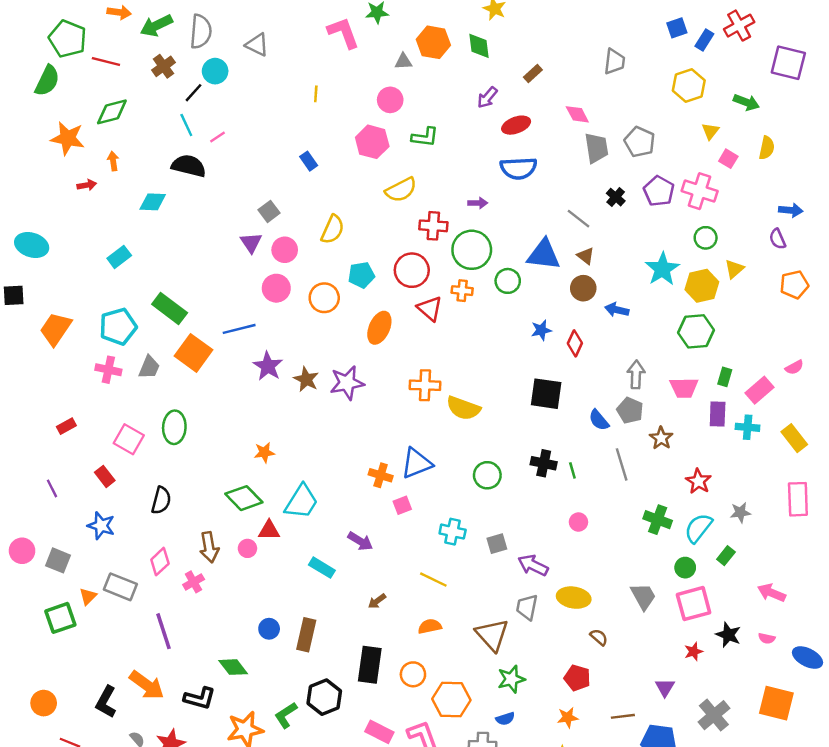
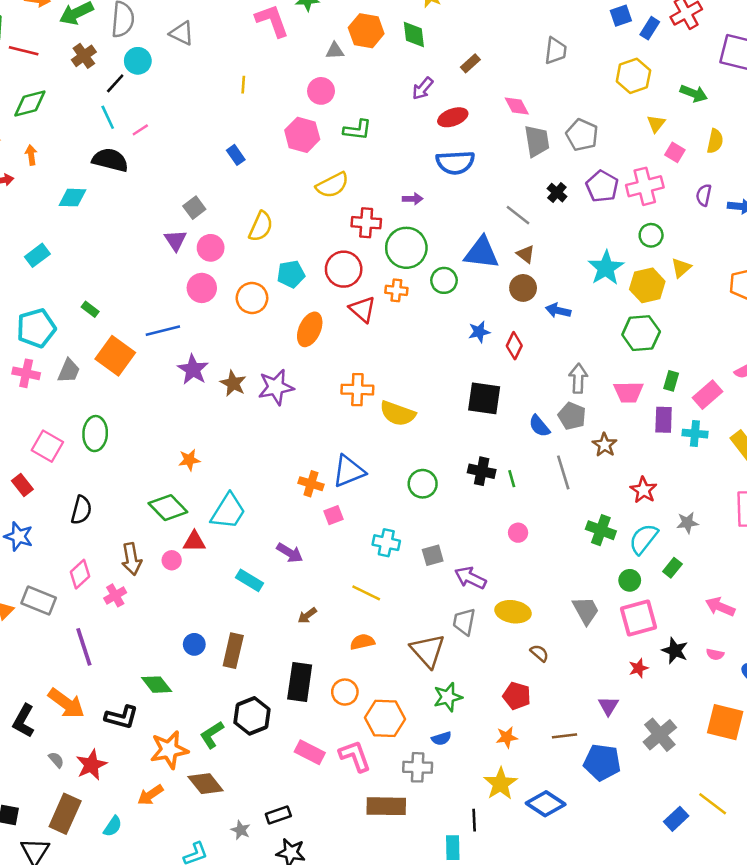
pink cross: (700, 191) -> (645, 186), turned -32
purple semicircle: (778, 239) -> (704, 195), moved, turned 36
green rectangle: (170, 309) -> (90, 309), size x0.5

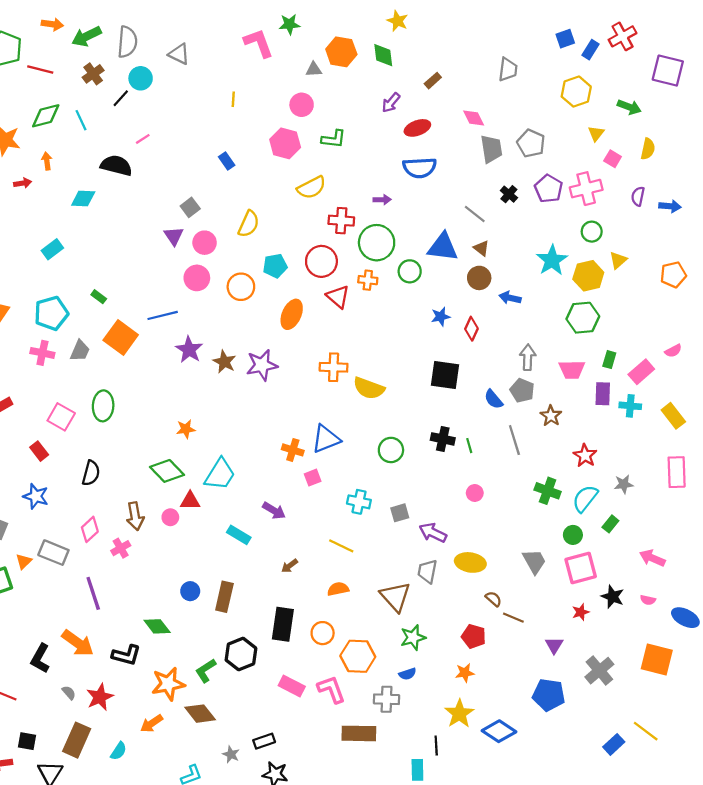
cyan line: (108, 117) -> (81, 120), moved
brown line: (564, 736) -> (513, 618), moved, turned 30

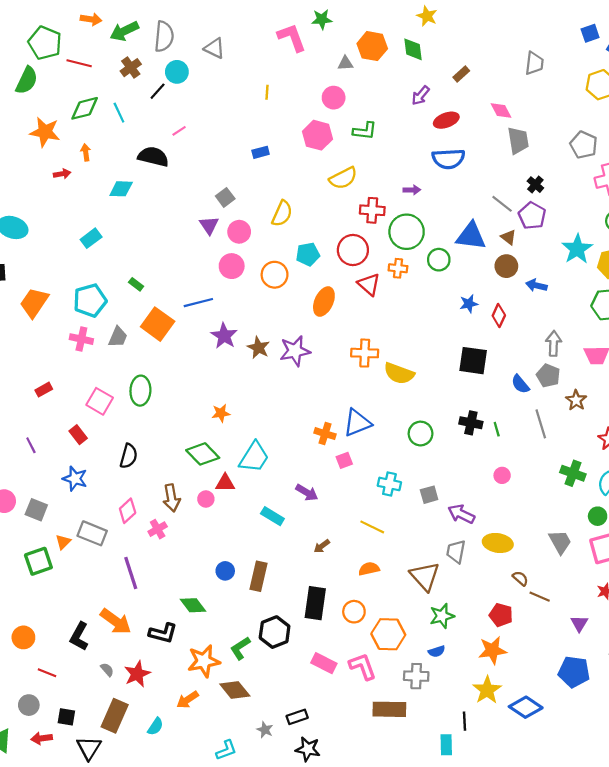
gray pentagon: (531, 143) -> (584, 145), moved
blue rectangle: (227, 161) -> (261, 152), turned -70
purple pentagon: (549, 189) -> (532, 216), moved
orange star: (465, 673) -> (492, 650), size x1.5

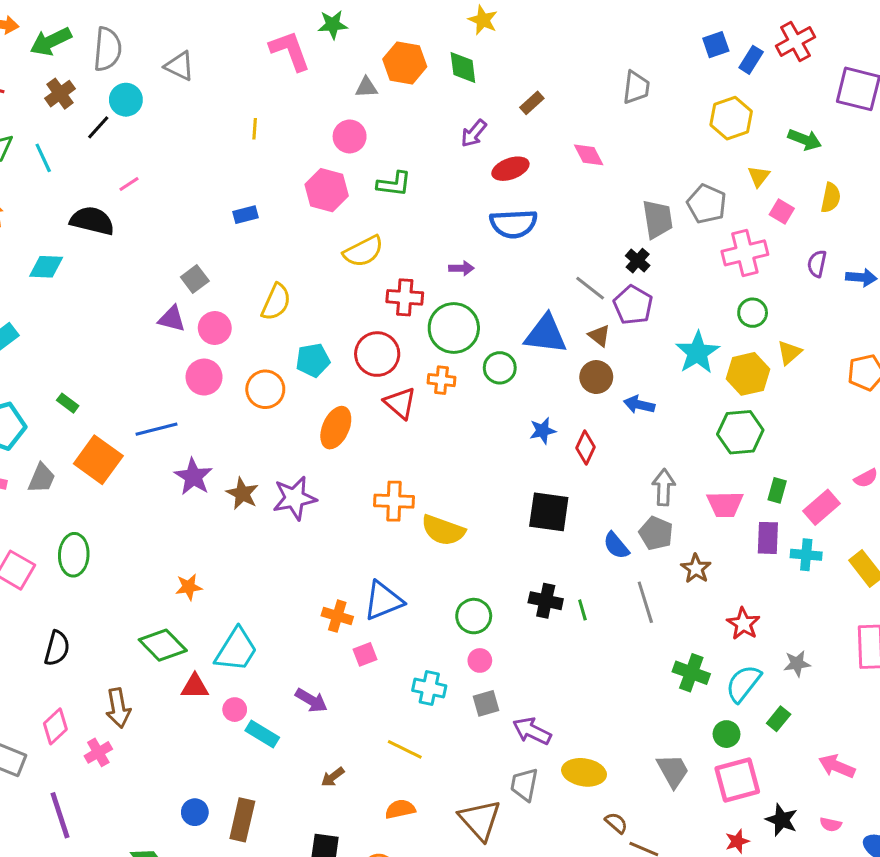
gray trapezoid: (518, 141) -> (658, 219), moved
purple triangle: (209, 225) -> (172, 319), turned -42
pink circle: (502, 475) -> (480, 660), moved
pink circle: (206, 499) -> (235, 710), moved

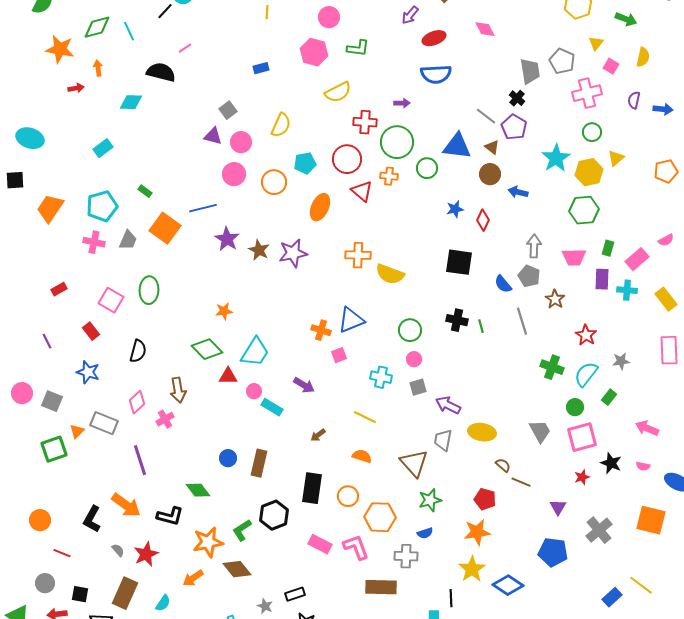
orange semicircle: (400, 809) -> (362, 456), turned 30

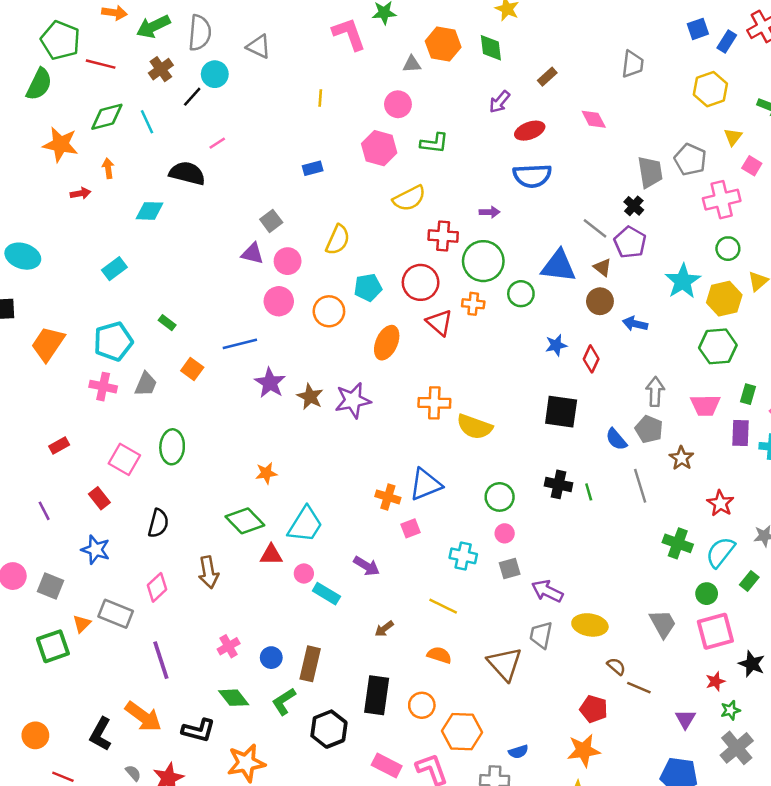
orange square: (165, 228) -> (192, 369), size x0.6
pink cross: (165, 419) -> (229, 646), moved
green star: (430, 500) -> (730, 710), moved, size x0.7
green L-shape: (242, 530) -> (284, 701), moved

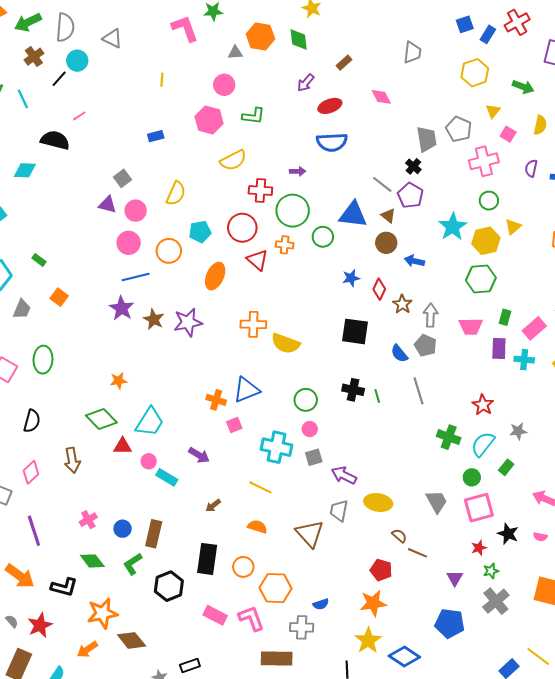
blue line: (240, 344) -> (136, 277), moved
brown star: (682, 458) -> (402, 304), moved
cyan cross: (463, 556) -> (277, 447), size x1.4

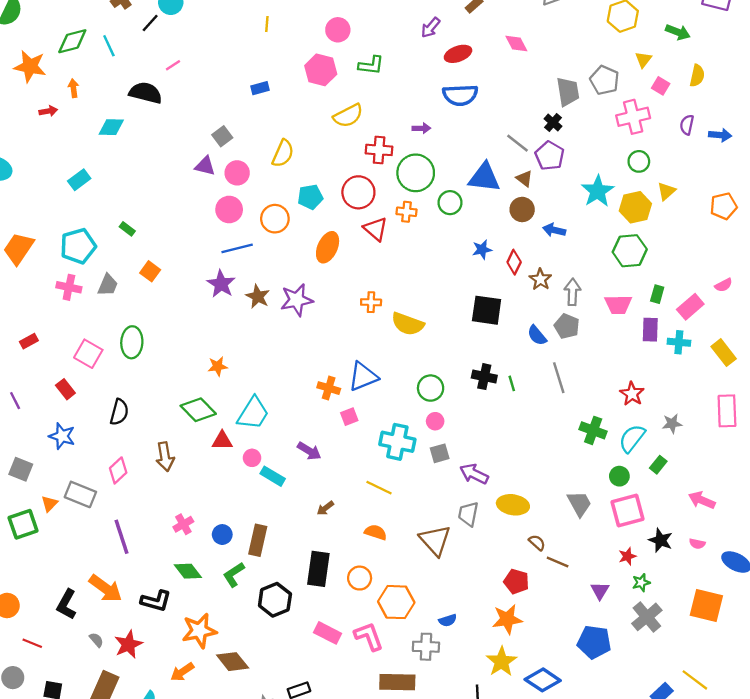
orange cross: (253, 324) -> (371, 302), size x0.7

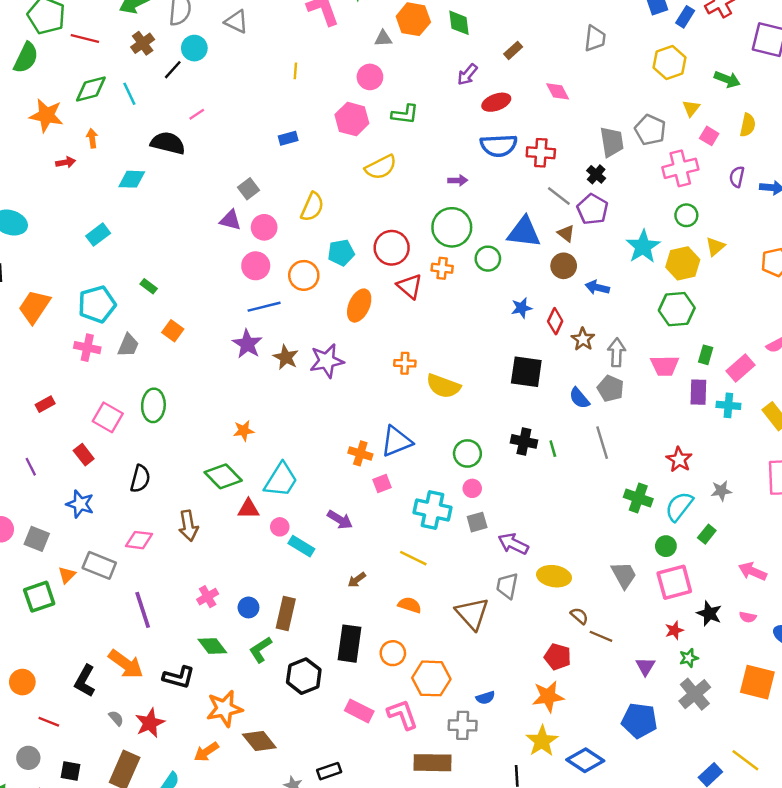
red cross: (379, 150) -> (541, 153), moved
pink diamond: (118, 470) -> (139, 540), turned 50

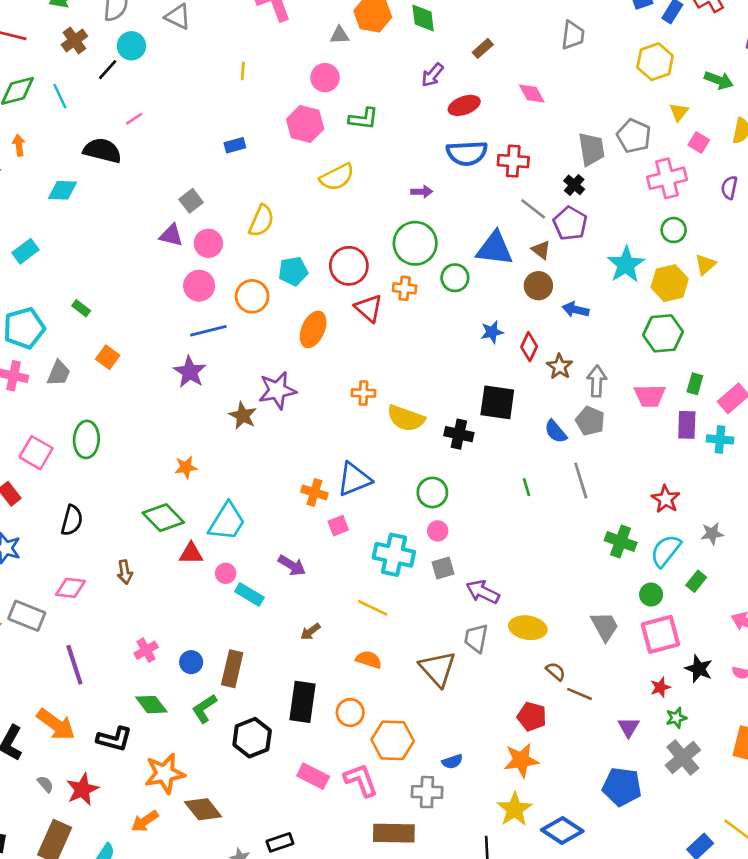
brown star: (286, 357) -> (243, 416), moved
black cross: (524, 441) -> (459, 434), moved
brown arrow: (188, 526) -> (125, 572), size x0.7

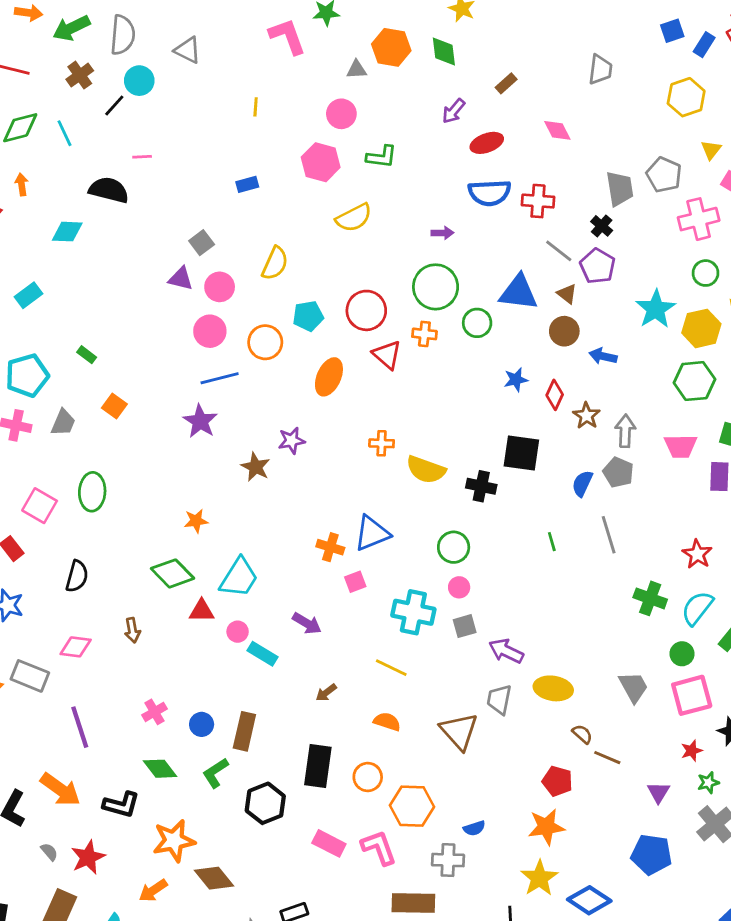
pink line: (134, 119) -> (142, 157), turned 30
purple star: (277, 390) -> (292, 441), size x0.7
blue semicircle: (556, 432) -> (582, 483), turned 65

